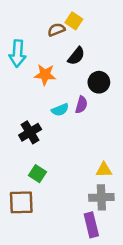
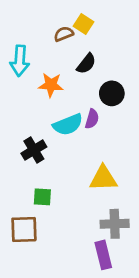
cyan semicircle: (60, 110) -> (68, 125), size x1.5
yellow triangle: (104, 170) -> (103, 178), moved, size x1.5
green square: (38, 174) -> (42, 197), turned -30

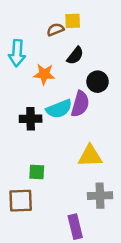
yellow square: (83, 24) -> (73, 21), turned -35
purple semicircle: (92, 119) -> (80, 104), size x1.5
black cross: (34, 150) -> (31, 119), moved, turned 30
purple rectangle: (103, 255) -> (75, 227), moved

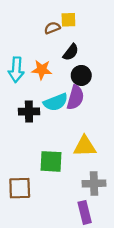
cyan arrow: (17, 53) -> (16, 70), moved
black circle: (97, 82) -> (81, 75), moved
green square: (37, 172) -> (51, 161), moved, size x1.5
purple rectangle: (75, 227) -> (85, 212), moved

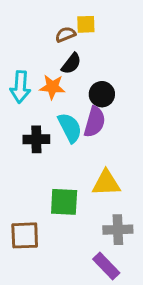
black semicircle: (71, 52) -> (71, 64), moved
cyan semicircle: (56, 102) -> (70, 128), turned -95
purple rectangle: (85, 212) -> (106, 266), turned -30

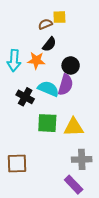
cyan semicircle: (70, 128) -> (48, 89), turned -40
black cross: (36, 139) -> (25, 97), turned 30
green square: (64, 202) -> (47, 123), moved

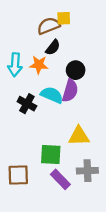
brown semicircle: (45, 24) -> (49, 26), size x1.5
green square: (47, 123) -> (51, 154), moved
purple rectangle: (74, 185) -> (60, 179), moved

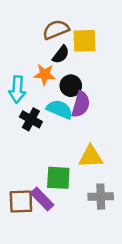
yellow square: (64, 18) -> (84, 41), moved, size x1.5
cyan arrow: (15, 65) -> (17, 89), moved
black circle: (76, 70) -> (71, 86), moved
purple rectangle: (60, 179) -> (42, 199), moved

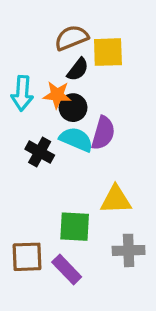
black circle: (71, 86) -> (73, 108), moved
cyan arrow: (17, 89) -> (22, 93), moved
purple rectangle: (42, 199) -> (67, 270), moved

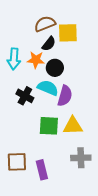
black circle: (73, 108) -> (55, 68), moved
purple semicircle: (103, 133) -> (65, 96), moved
green square: (75, 227) -> (49, 126), moved
purple rectangle: (67, 270) -> (42, 170), turned 30

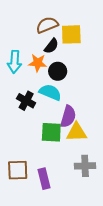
purple semicircle: (65, 96) -> (68, 116), moved

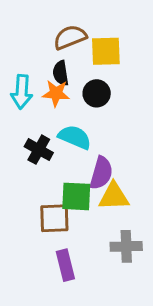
black semicircle: (51, 46) -> (61, 73), moved, turned 133
black circle: (58, 71) -> (97, 93), moved
brown square: (18, 170) -> (54, 218), moved

